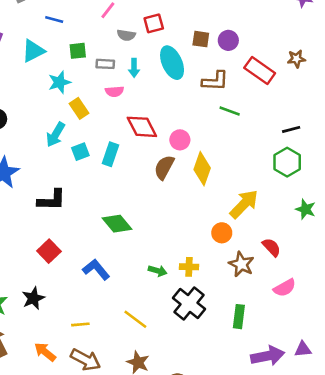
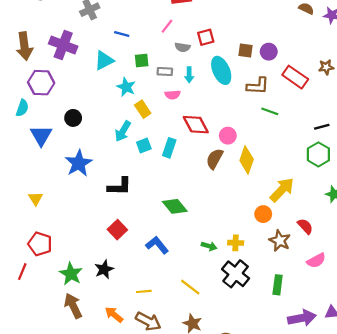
cyan star: (59, 82) -> (126, 87), turned -30

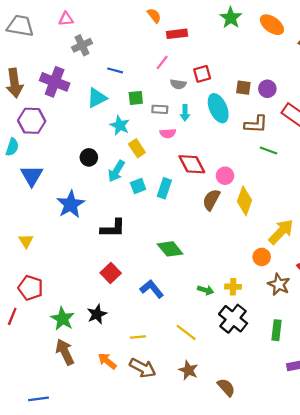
black circle: (73, 118) -> (89, 157), moved

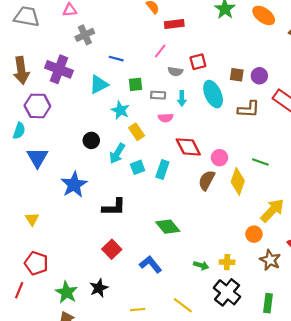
green line: (269, 151) -> (260, 162), moved

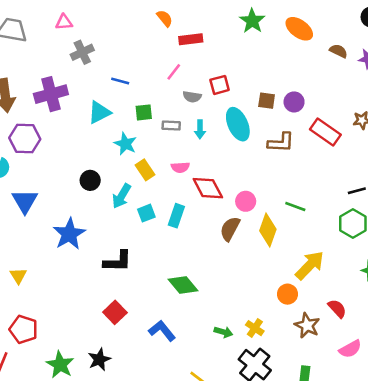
purple cross: (59, 69) -> (51, 94), turned -36
pink semicircle: (166, 118) -> (180, 167), moved
yellow cross: (227, 262) -> (255, 328), turned 32

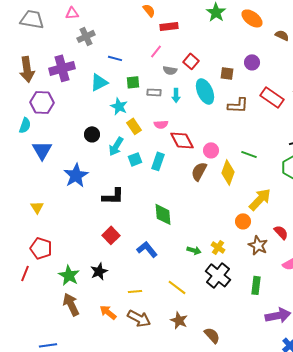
red square: (220, 85) -> (191, 61), turned -35
purple circle: (294, 102) -> (252, 62), moved
green diamond: (183, 285) -> (163, 214), turned 35

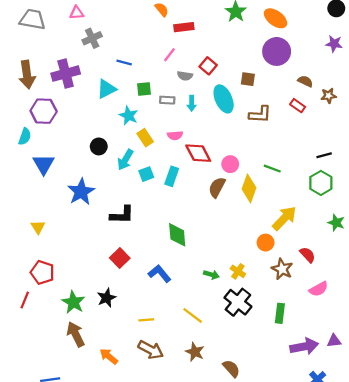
brown semicircle: (282, 35) -> (305, 81), moved
purple circle: (252, 62) -> (277, 51), moved, size x1.6
red rectangle: (272, 97) -> (298, 106), size x0.6
orange arrow: (108, 312) -> (109, 356), moved

